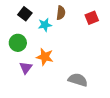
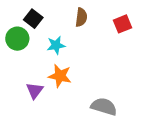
cyan star: (45, 25) -> (56, 45), moved
green circle: (18, 43) -> (17, 39), moved

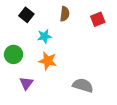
green circle: (17, 39) -> (13, 54), moved
purple triangle: (35, 91) -> (26, 83), moved

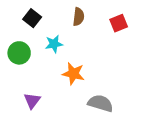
green circle: (13, 54) -> (19, 53), moved
orange star: (48, 61) -> (73, 74), moved

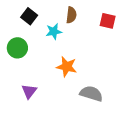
red square: (119, 23) -> (108, 21), turned 35
cyan star: (54, 44) -> (54, 31), moved

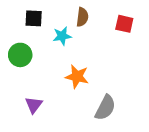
black square: (29, 16) -> (34, 18), turned -35
gray semicircle: (91, 94) -> (105, 108), turned 100

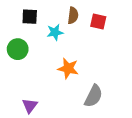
red square: (124, 24) -> (98, 21), moved
purple triangle: (34, 105) -> (30, 106), moved

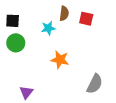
black square: (30, 17) -> (13, 21), moved
gray semicircle: (93, 96) -> (95, 84), moved

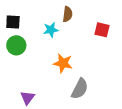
red square: (86, 19) -> (102, 30), moved
gray semicircle: (95, 84) -> (80, 89), moved

